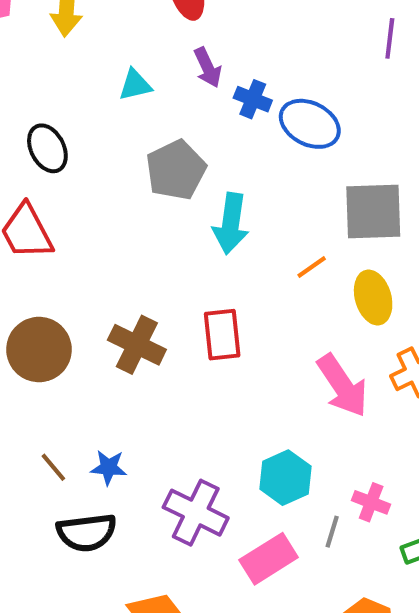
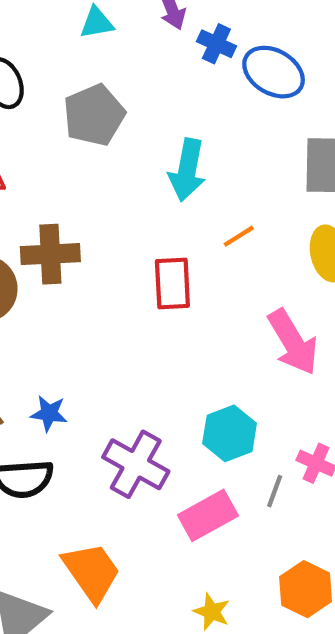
gray pentagon: (176, 170) -> (94, 115), moved
orange line: (312, 267) -> (239, 236), moved
brown cross: (137, 345) -> (50, 254), moved, turned -32

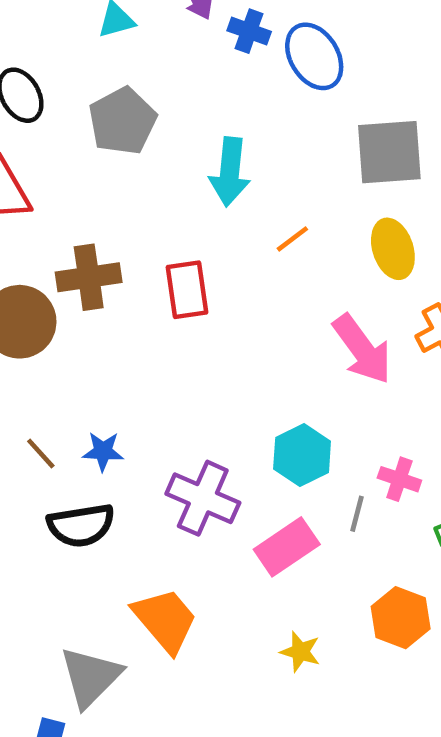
blue ellipse: (274, 72) -> (314, 56), turned 34
red rectangle: (172, 283) -> (187, 290), moved

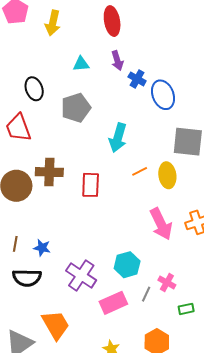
yellow ellipse: (393, 249) -> (167, 175), moved
brown line: (41, 453) -> (15, 244), turned 42

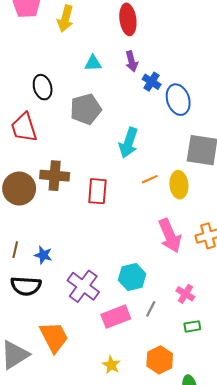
pink cross: (167, 283) -> (185, 294), moved

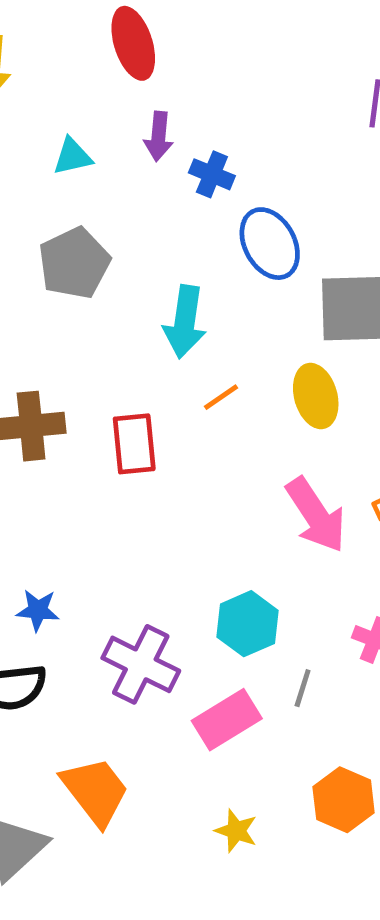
purple arrow: (132, 61) -> (159, 136), turned 30
blue ellipse: (178, 100) -> (270, 244), moved
orange line: (150, 179) -> (221, 397), moved

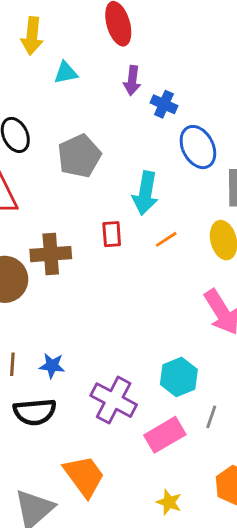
cyan triangle: (72, 156) -> (66, 73), moved
red rectangle: (134, 444) -> (112, 234), moved, size x0.7

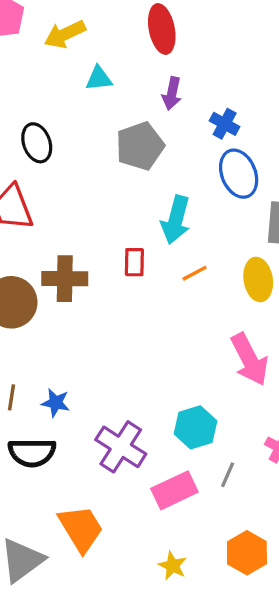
yellow arrow: (32, 36) -> (65, 34), turned 54
blue cross: (164, 104) -> (225, 124), moved
gray pentagon: (79, 156) -> (140, 146), moved

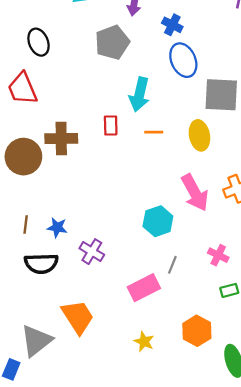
orange line: (195, 273) -> (154, 132), turned 30
cyan hexagon: (195, 427) -> (158, 221), moved
purple cross: (121, 447) -> (92, 252), moved, size x0.7
gray line: (228, 475) -> (172, 265), moved

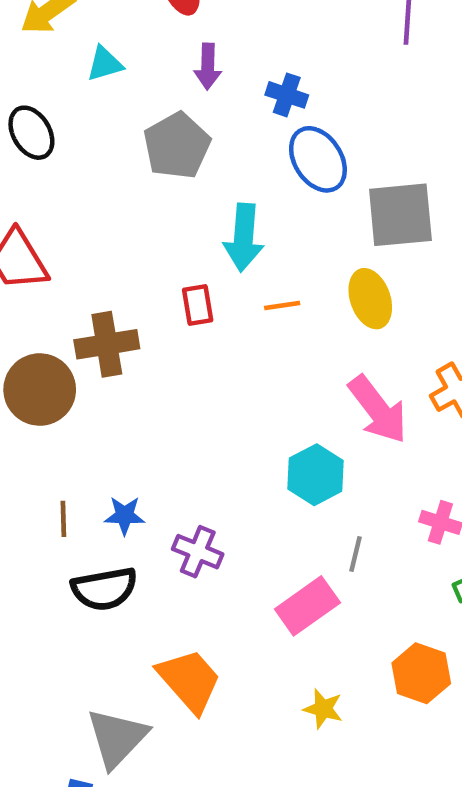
black ellipse: (39, 42) -> (31, 133), moved

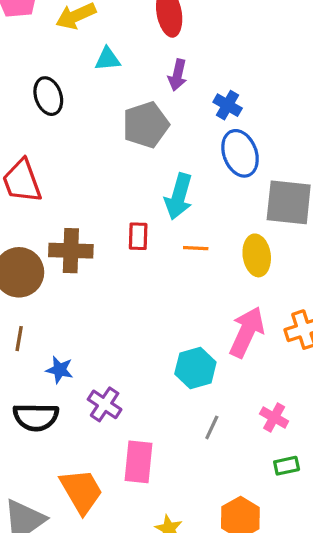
pink arrow: (378, 410) -> (247, 332), turned -129
brown line: (63, 519) -> (19, 339), moved
pink rectangle: (307, 606) -> (139, 462), moved, turned -60

